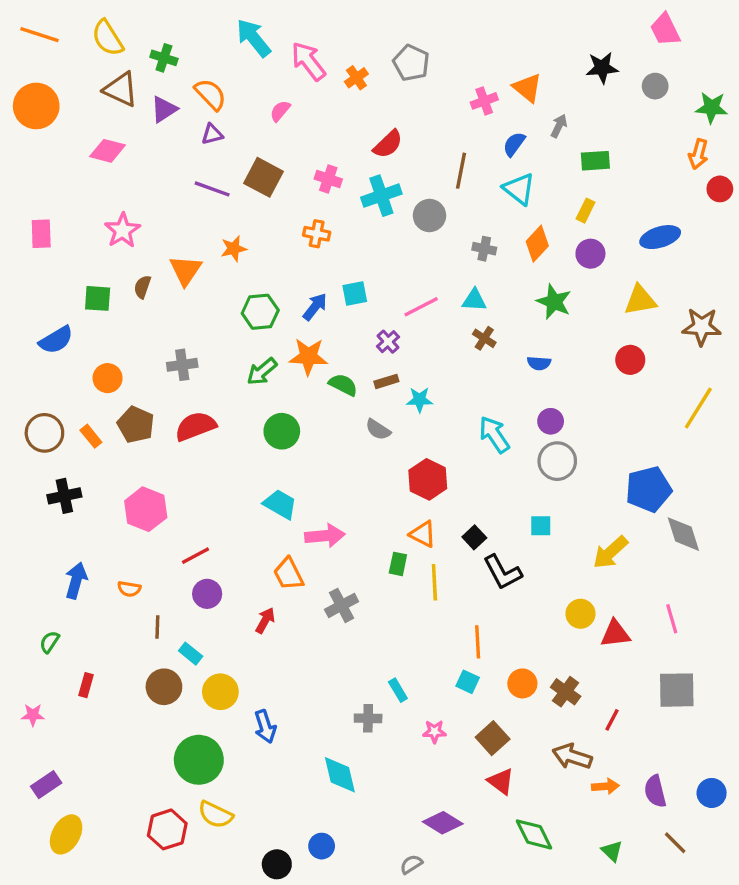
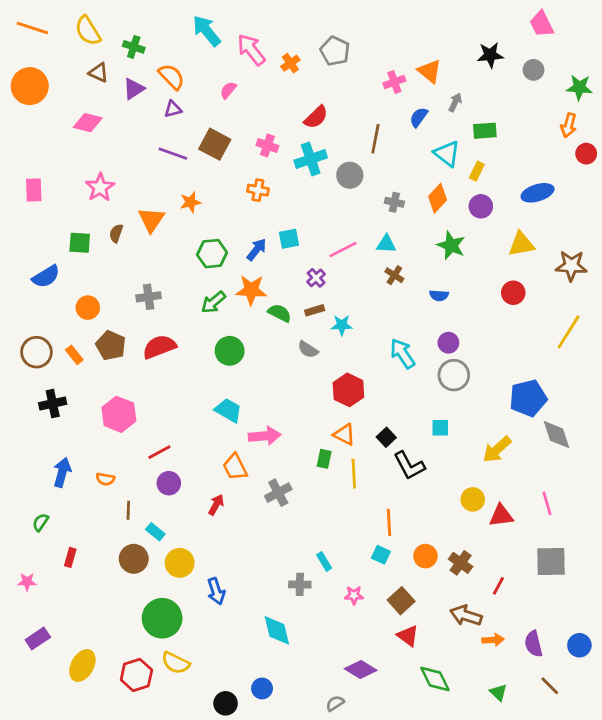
brown triangle: (121, 89) -> (99, 73), size x0.7
cyan triangle: (519, 189) -> (447, 154), moved
yellow ellipse: (66, 834) -> (82, 666), moved

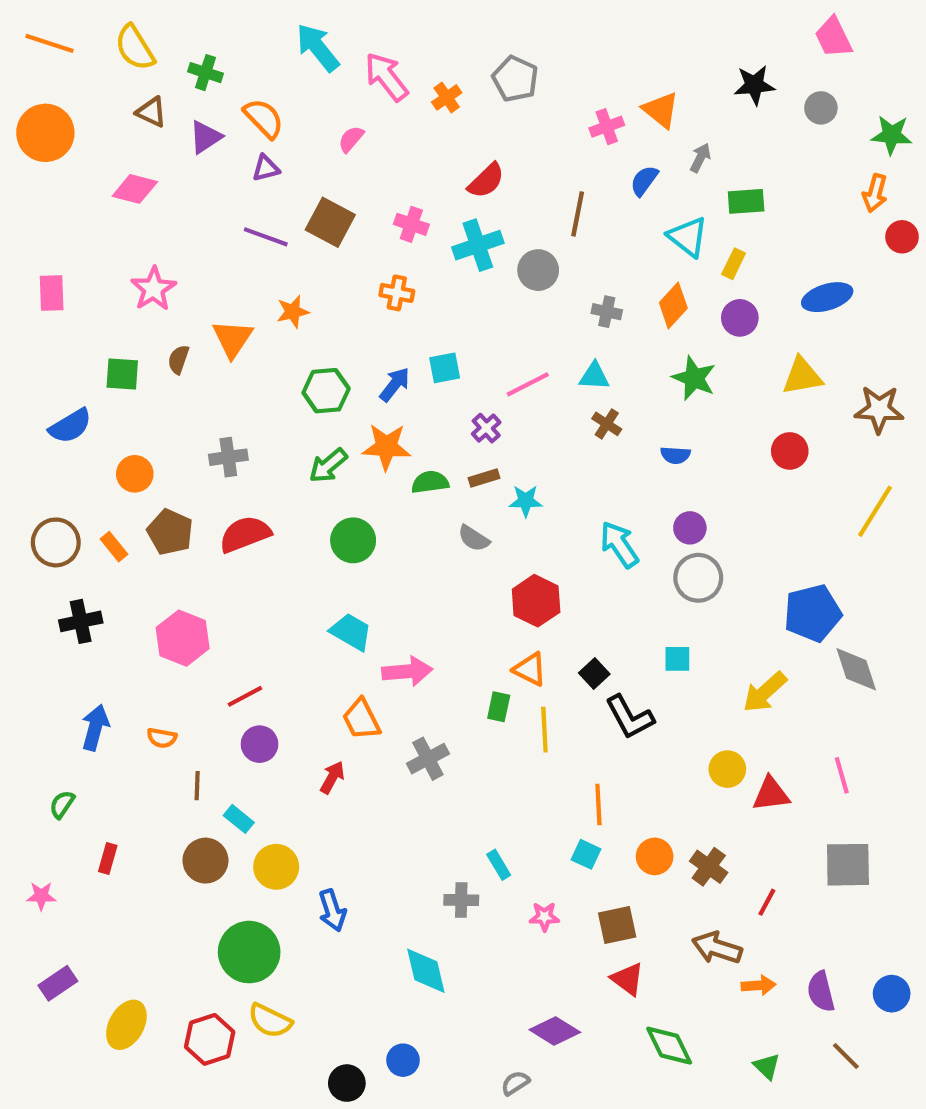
green semicircle: (280, 313) -> (430, 482), turned -35
brown square: (401, 601) -> (617, 925), turned 30

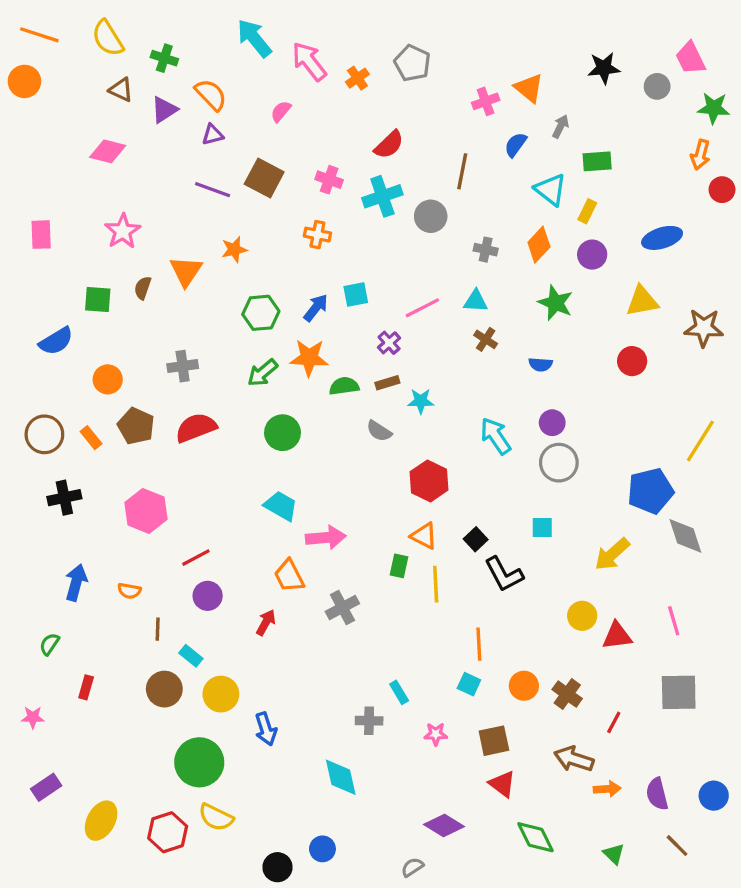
pink trapezoid: (833, 37) -> (690, 58), moved
orange circle: (45, 133) -> (24, 81), moved, size x0.7
yellow line: (875, 511) -> (700, 441), moved

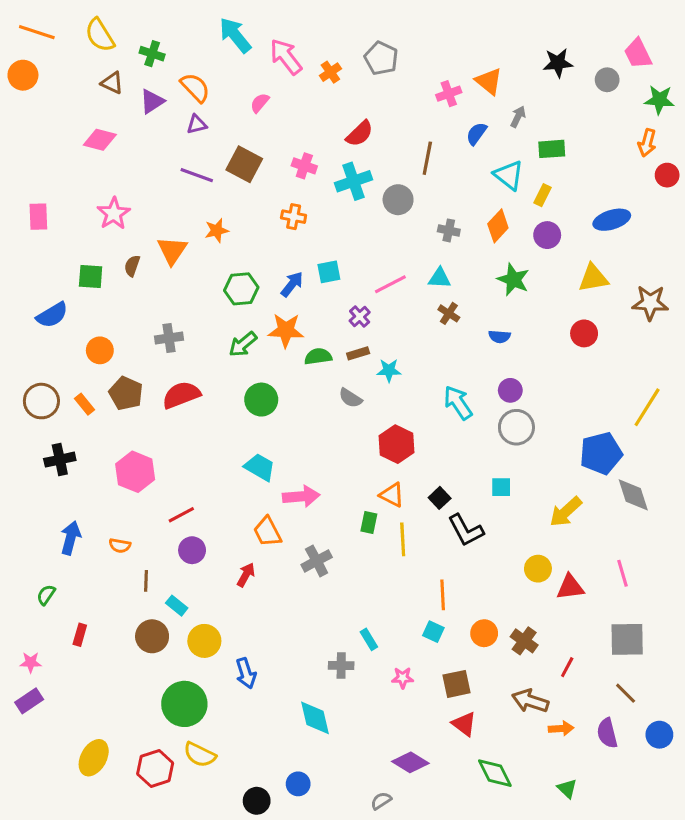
purple rectangle: (46, 787) -> (29, 701), moved
brown line: (677, 846) -> (626, 693), moved

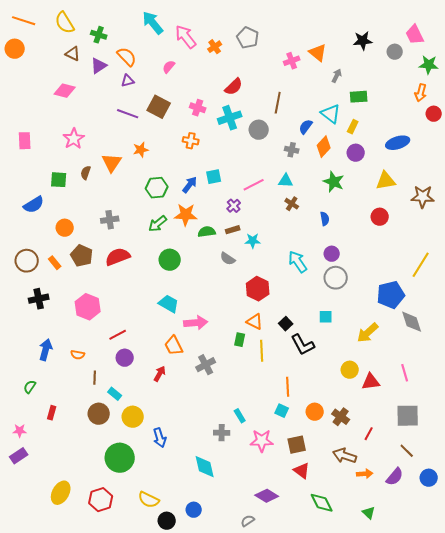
blue semicircle: (476, 134) -> (306, 127), moved
blue semicircle: (500, 337) -> (325, 219), turned -104
pink star: (403, 678) -> (262, 441), size x1.6
purple semicircle: (607, 733) -> (395, 477), turned -126
yellow semicircle: (200, 755) -> (149, 500), moved

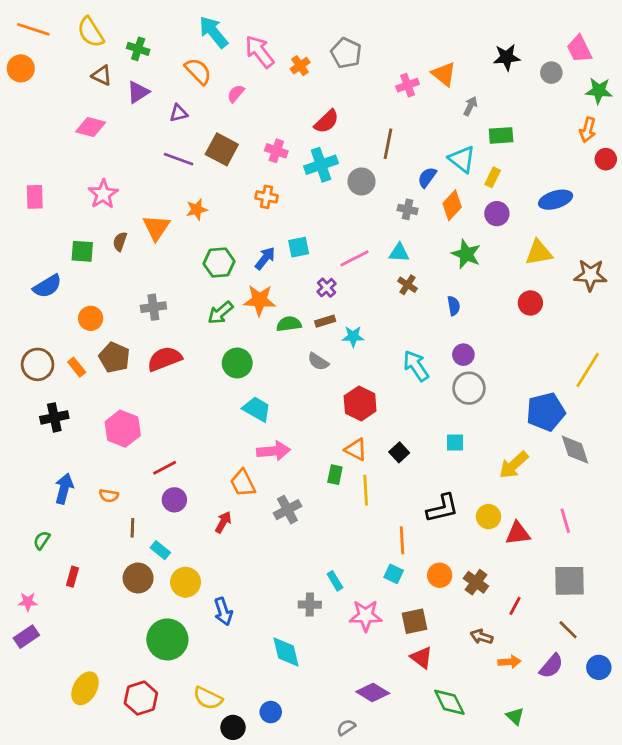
orange semicircle: (127, 57) -> (198, 71), moved
cyan trapezoid: (169, 304) -> (257, 409), moved
black L-shape: (303, 345) -> (442, 508), moved, turned -75
brown arrow: (345, 456) -> (482, 637), size x0.7

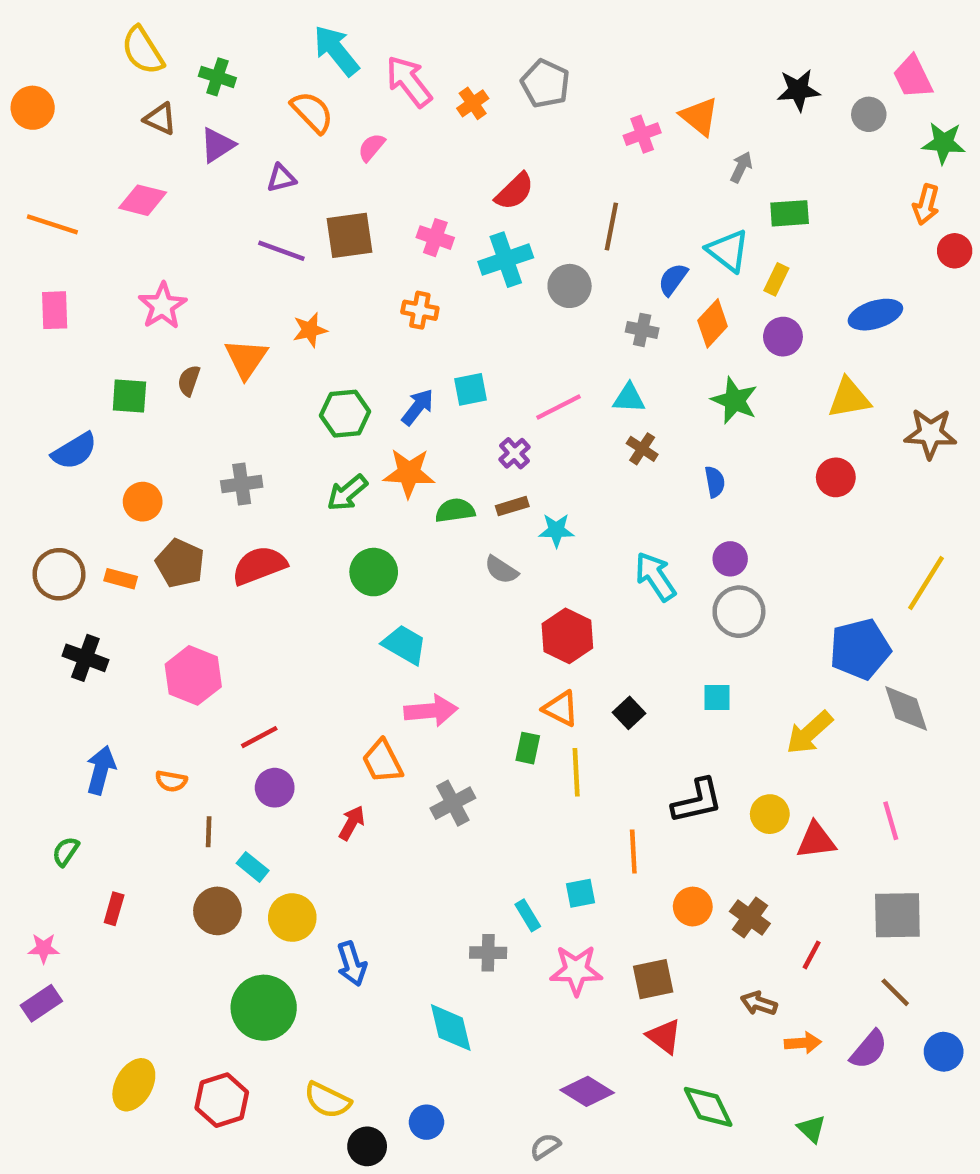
orange line: (33, 29) -> (52, 224), moved
brown square: (222, 149) -> (349, 235), turned -36
orange rectangle: (77, 367) -> (121, 579), turned -36
black cross: (54, 417) -> (85, 658), turned 32
cyan square: (394, 574) -> (581, 893), moved, turned -36

